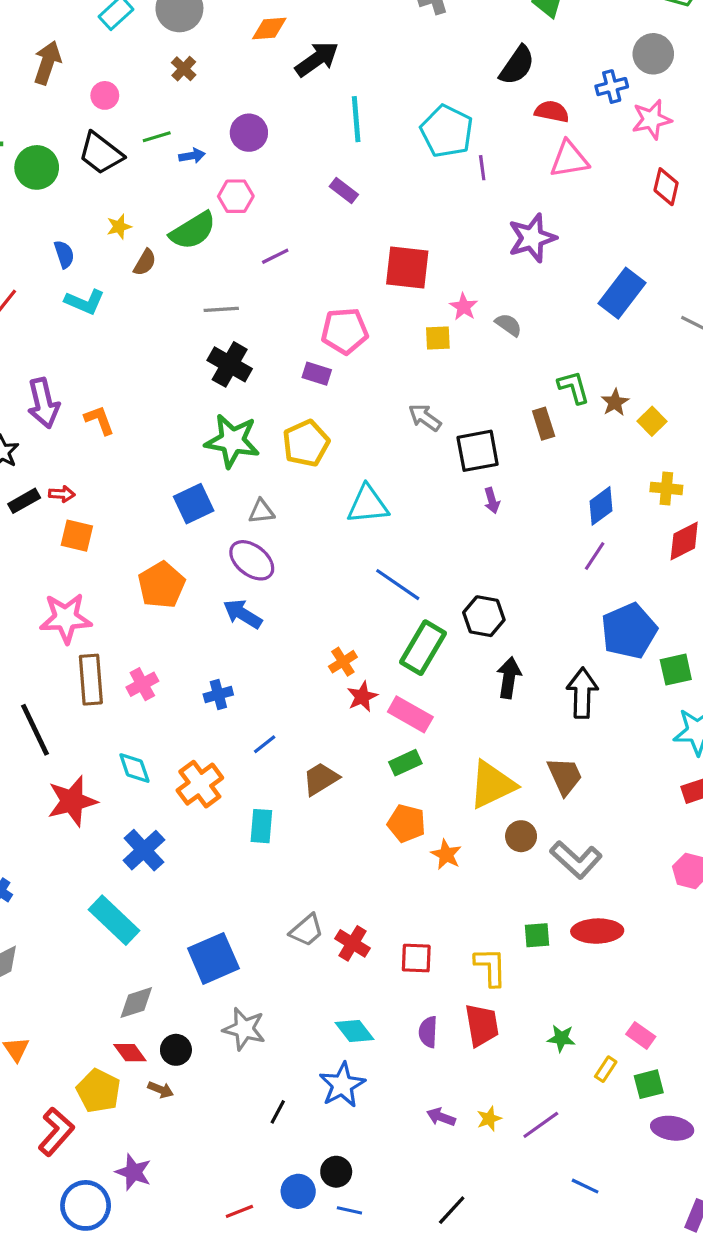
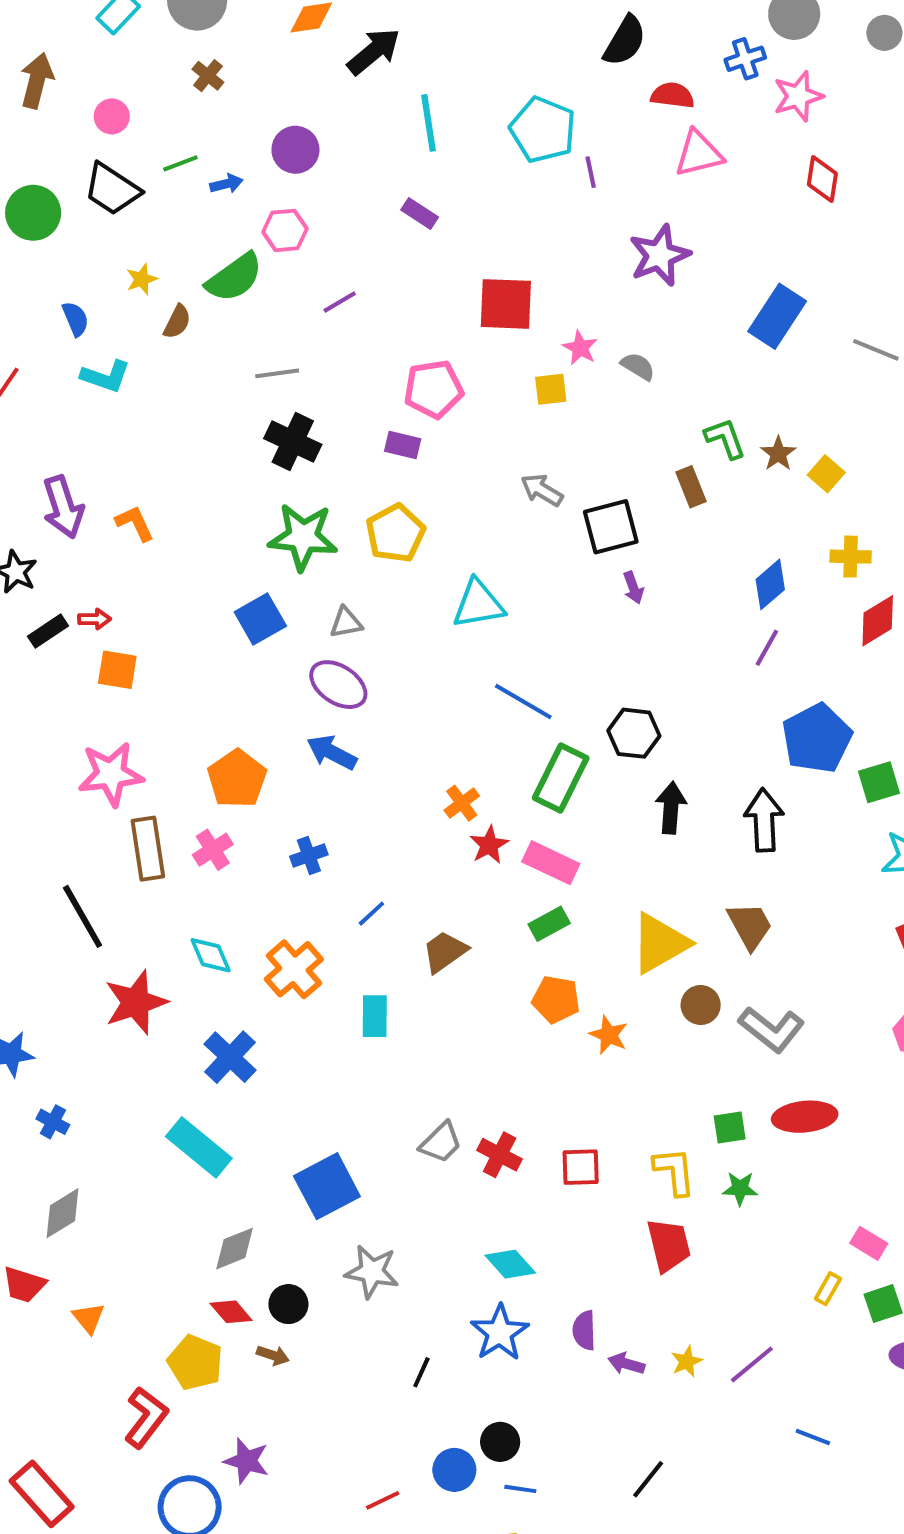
orange pentagon: (162, 585) -> (237, 779), moved
purple semicircle: (428, 1032) -> (584, 1330), moved
green star: (561, 1038) -> (740, 1188), moved

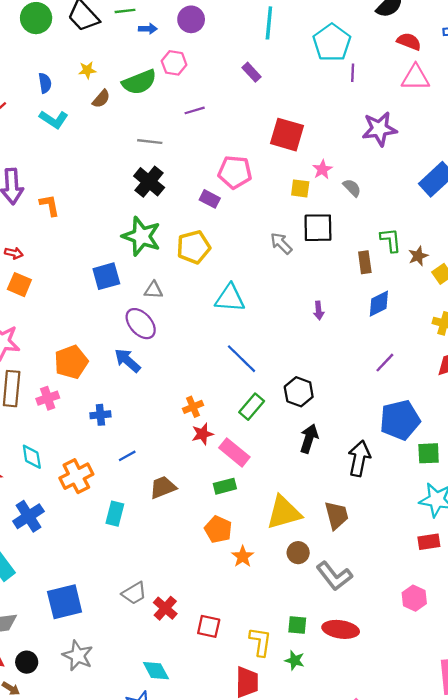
black square: (611, 527) -> (318, 228), moved
blue diamond: (770, 584) -> (379, 304), moved
green rectangle: (561, 778) -> (252, 407), size x0.7

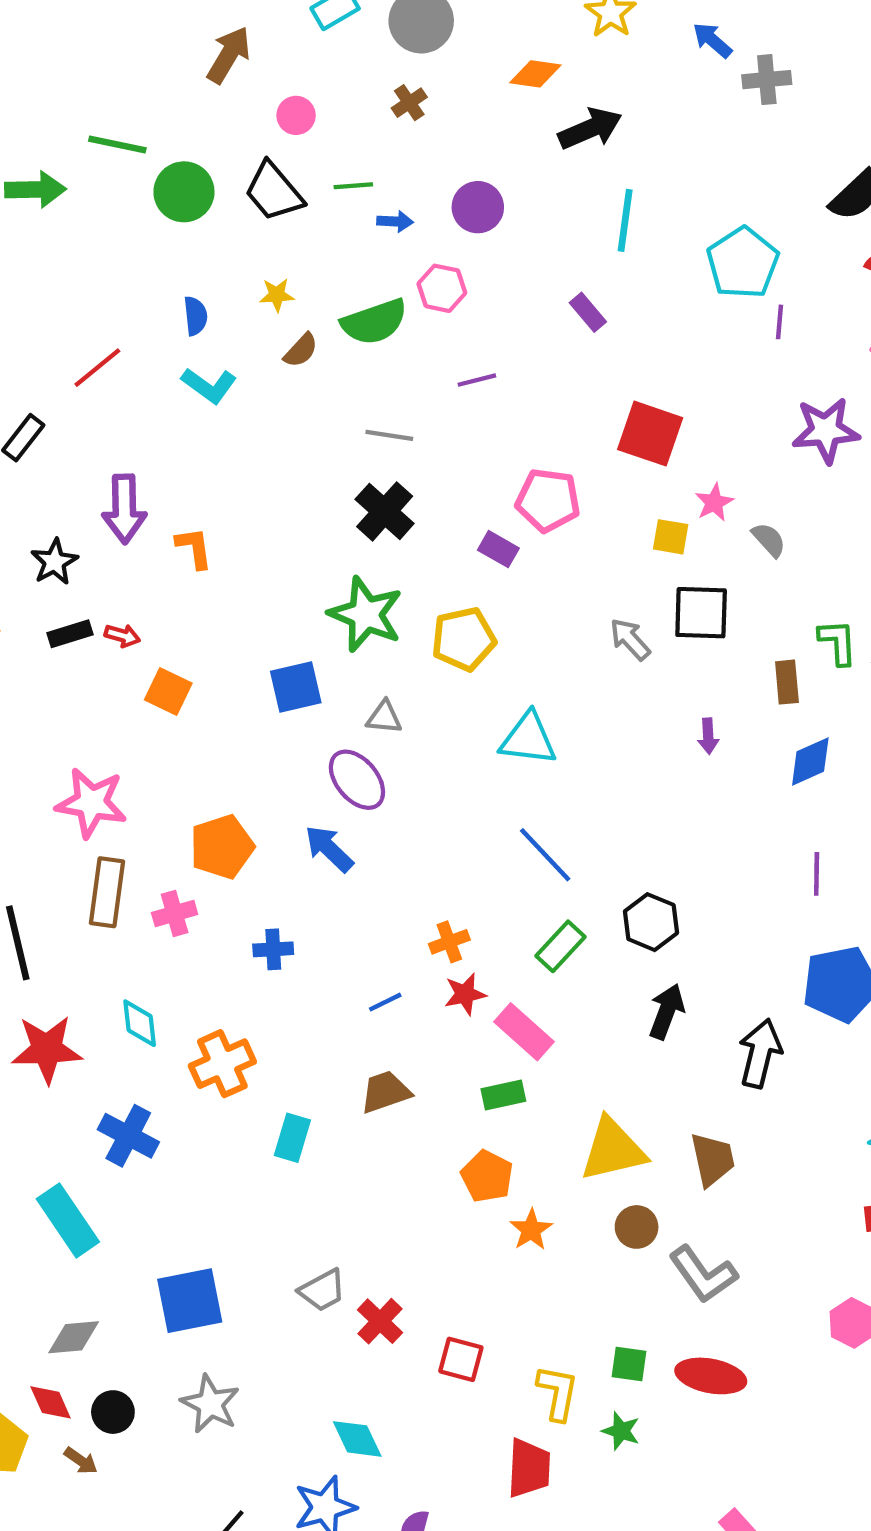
orange square: (19, 285) -> (168, 691), moved
purple arrow: (319, 311) -> (708, 736), moved
purple line: (385, 363) -> (817, 874), turned -45
blue line: (127, 456) -> (385, 1002), moved
blue cross: (28, 516) -> (128, 1136), turned -32

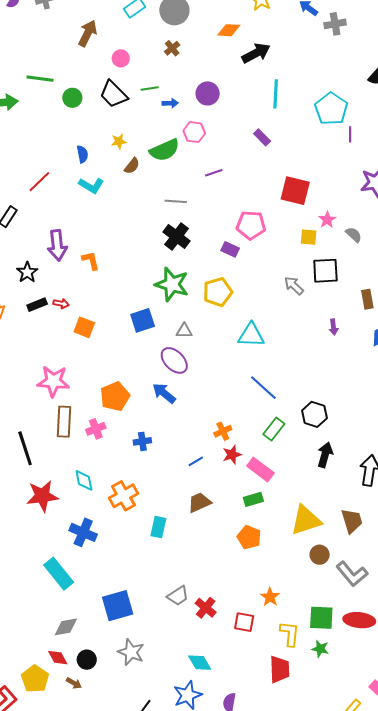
green circle: (184, 192) -> (72, 98), size x0.7
orange star: (531, 1230) -> (270, 597), moved
green square: (629, 1364) -> (321, 618), size x1.5

